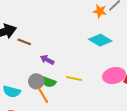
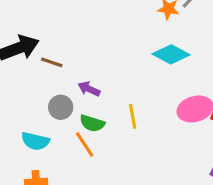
yellow line: (74, 78) -> (133, 116), turned 70
gray circle: (36, 81) -> (61, 107), moved

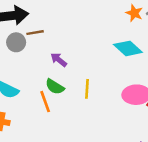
brown line: (52, 62) -> (35, 33), turned -42
gray circle: (61, 107) -> (16, 42), moved

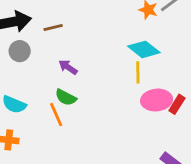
brown line: (35, 33) -> (53, 27), moved
yellow line: (87, 89) -> (138, 72), moved

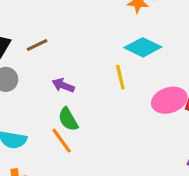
yellow line: (138, 72) -> (120, 77), moved
green semicircle: (66, 97) -> (68, 119), turned 45

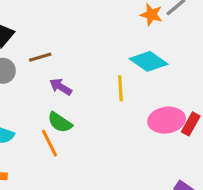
brown line: (37, 45) -> (40, 57), moved
green semicircle: (68, 119) -> (60, 122), turned -35

